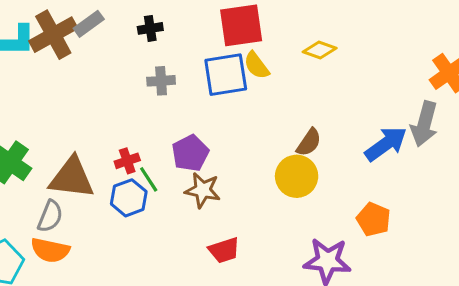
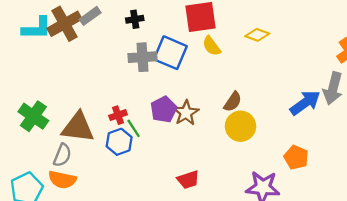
blue square: (226, 75) -> (170, 53), moved, turned 32
gray cross: (161, 81) -> (142, 57), size x1.4
brown semicircle: (309, 142) -> (233, 102), moved
brown star: (203, 190) -> (186, 113), moved, turned 30

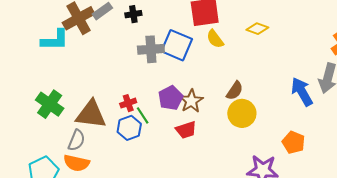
black cross: (135, 19) -> (133, 14), moved
cyan L-shape: (37, 28) -> (55, 40), moved
blue arrow: (305, 103) -> (302, 92), turned -84
red trapezoid: (188, 180) -> (186, 130), moved

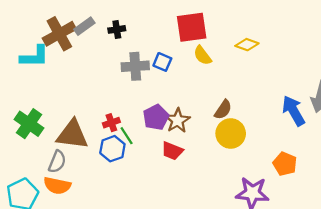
blue square: (177, 45) -> (162, 62), size x0.6
red trapezoid: (186, 130) -> (172, 151), turned 40

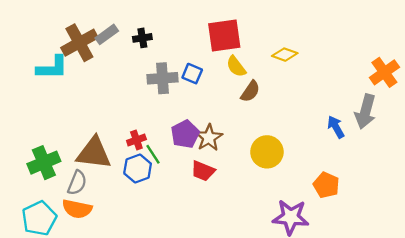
brown semicircle: (223, 110) -> (250, 91), moved
blue arrow: (294, 111) -> (336, 127), size x0.7
green cross: (29, 124) -> (44, 163), moved, turned 32

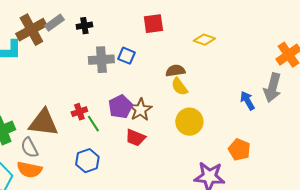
red square: (224, 36) -> (153, 24), size x0.7
yellow semicircle: (236, 66) -> (179, 87), moved
brown semicircle: (250, 91) -> (175, 71), turned -132
blue hexagon: (138, 168) -> (87, 161), moved
gray semicircle: (77, 183) -> (29, 148), turned 130

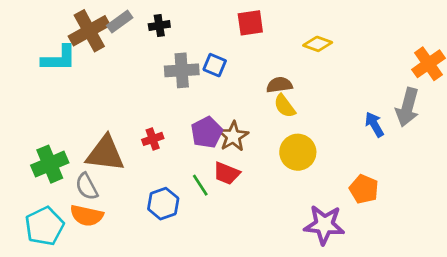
green line: (93, 124) -> (200, 185), moved

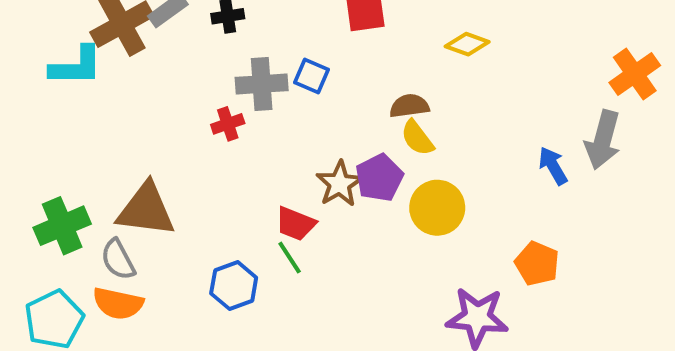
purple pentagon: (207, 132) -> (379, 178), moved
red cross: (153, 139) -> (228, 124), moved
red trapezoid: (227, 173) -> (296, 224), moved

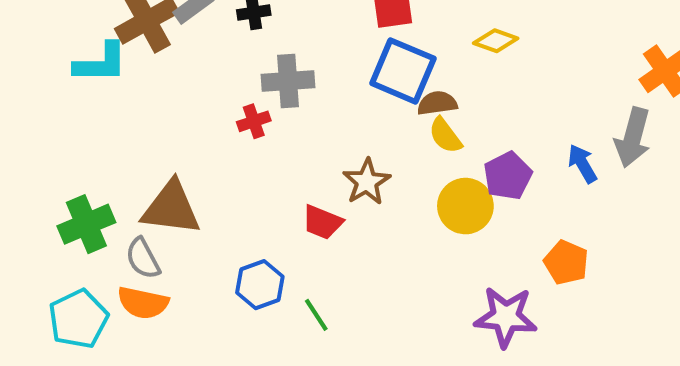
blue square: (312, 76) -> (403, 71), moved, size x1.8
purple pentagon: (379, 178) -> (508, 176), moved
green line: (290, 258) -> (316, 315), moved

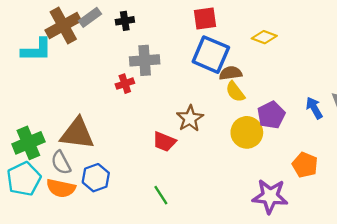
blue hexagon: (260, 285) -> (96, 178), moved
cyan pentagon: (78, 319) -> (24, 179), moved

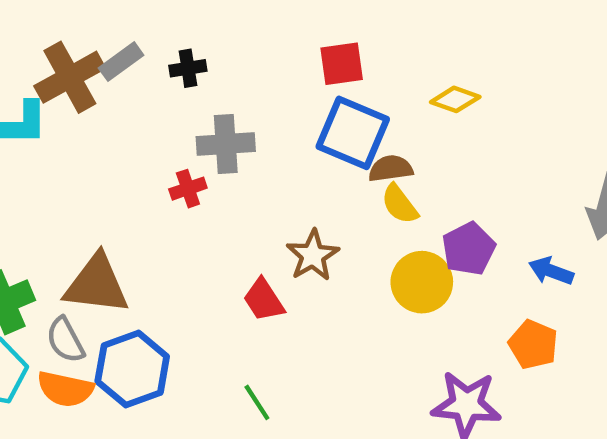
blue arrow: (314, 108) -> (551, 271), moved, turned -40
red trapezoid: (164, 142) -> (264, 300), turned 35
blue hexagon: (96, 178) -> (132, 369), size x1.4

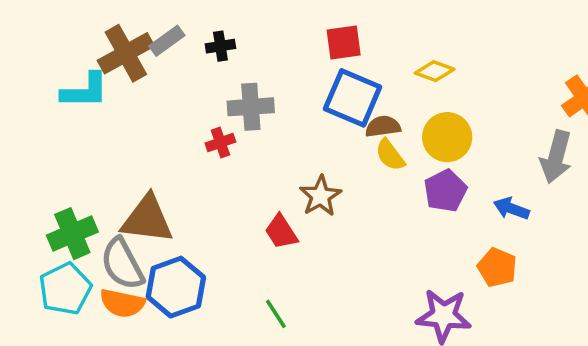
yellow circle: (422, 282) -> (447, 137), moved
gray semicircle: (65, 340) -> (122, 264), size x1.4

